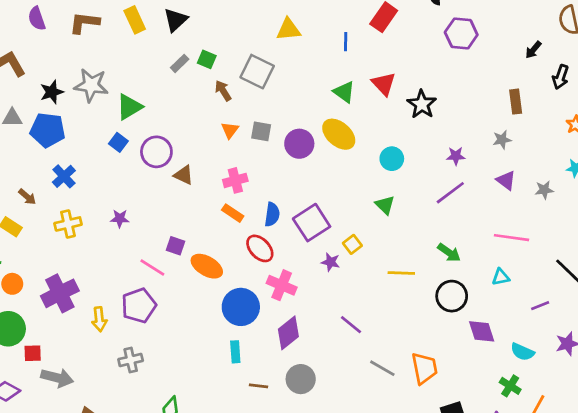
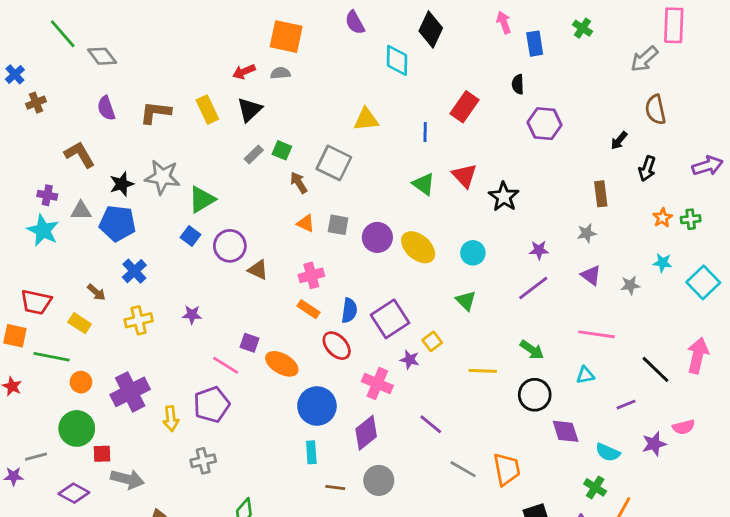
orange triangle: (230, 130) -> (306, 223), turned -42
yellow ellipse: (339, 134) -> (418, 247), moved
pink cross: (282, 285) -> (377, 384), moved

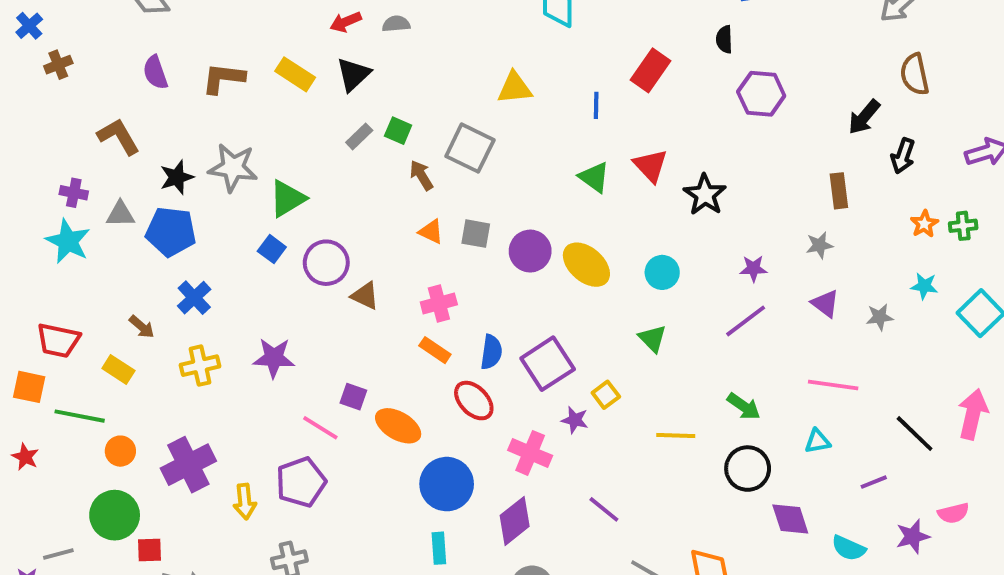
yellow rectangle: (207, 110) -> (295, 74), turned -32
black arrow: (619, 140) -> (864, 117), size x1.4
purple star: (192, 315) -> (274, 358), size x1.5

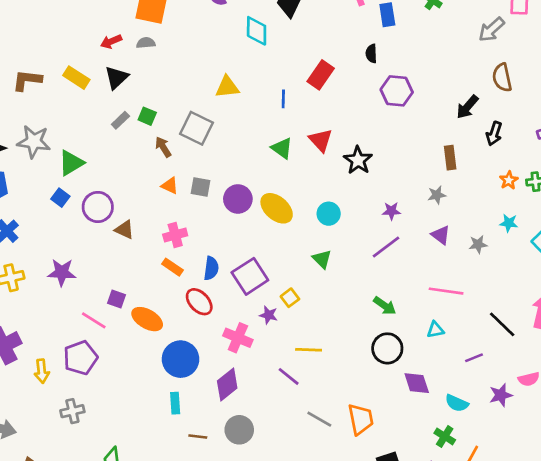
yellow line: (676, 436) -> (309, 350), moved

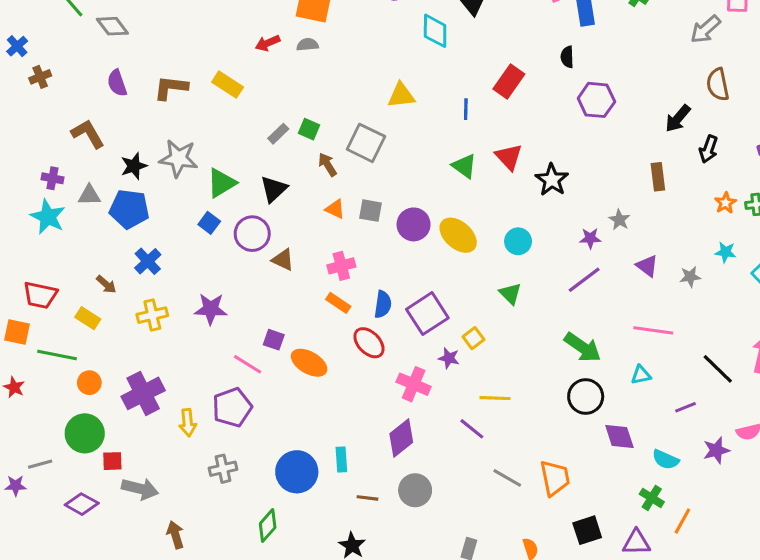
black triangle: (116, 78) -> (274, 189), moved
gray star: (437, 195) -> (619, 220), moved, turned -30
green arrow: (385, 306) -> (583, 347), size x1.4
blue circle: (181, 359) -> (297, 472), moved

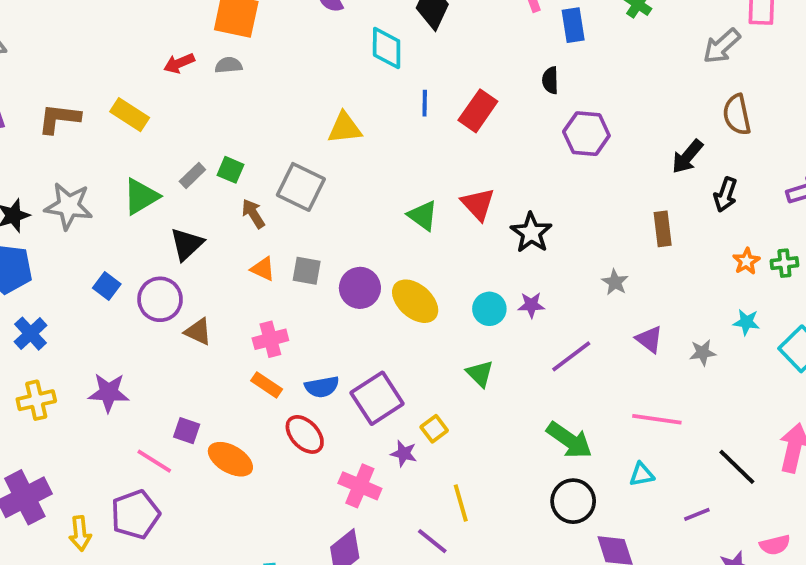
blue line: (466, 109) -> (425, 103), moved
green triangle: (221, 183) -> (141, 196), moved
purple star: (590, 238) -> (531, 305), moved
blue semicircle: (383, 304) -> (322, 387), turned 72
yellow line: (495, 398) -> (461, 503), turned 72

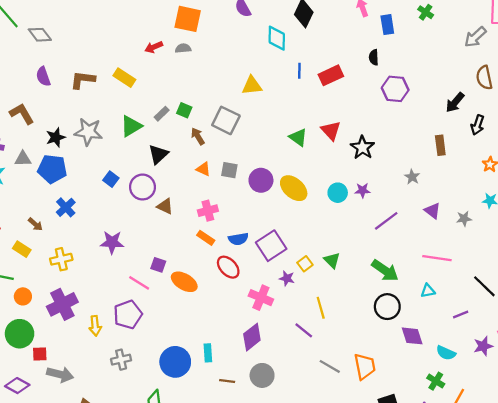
red rectangle: (478, 111) -> (331, 75), turned 30
green triangle: (480, 374) -> (332, 260), moved
yellow cross: (36, 400) -> (61, 259), moved

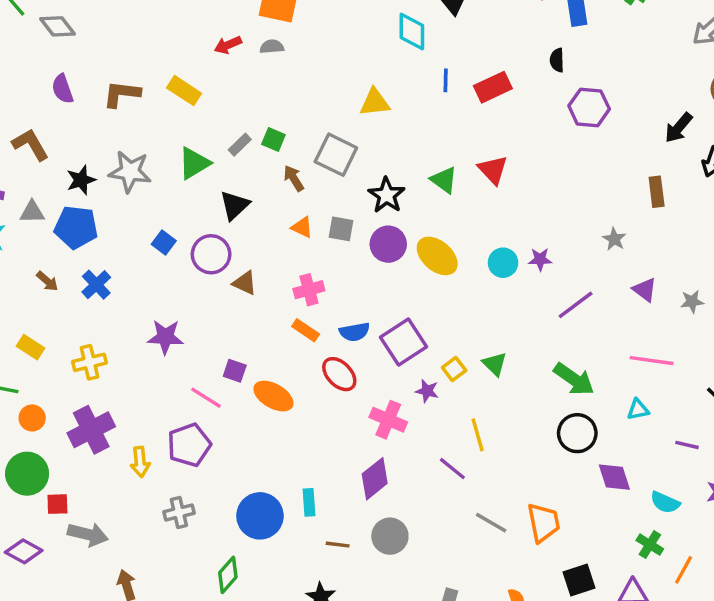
black star: (362, 148) -> (387, 195), moved
brown arrow: (35, 224) -> (47, 281), moved
purple line: (461, 315) -> (687, 445), turned 35

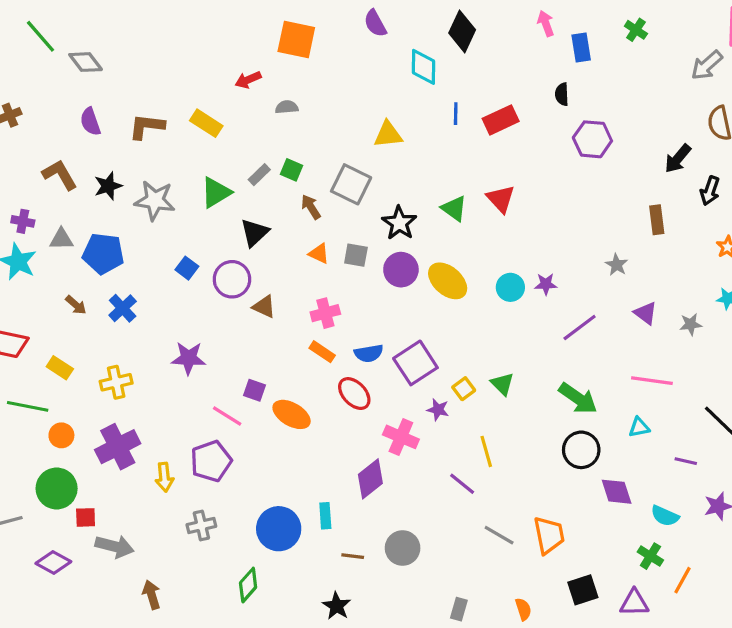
gray semicircle: (272, 47) -> (287, 107), moved
black star: (81, 180) -> (108, 186), moved
purple diamond: (375, 479) -> (370, 479), moved

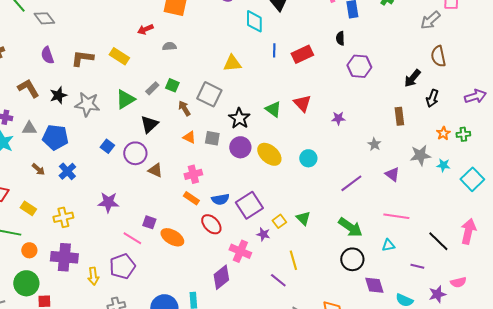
purple star: (546, 284) -> (338, 118), moved
gray star: (691, 324) -> (420, 155), moved, size x1.5
purple cross: (118, 447) -> (64, 257), turned 32

